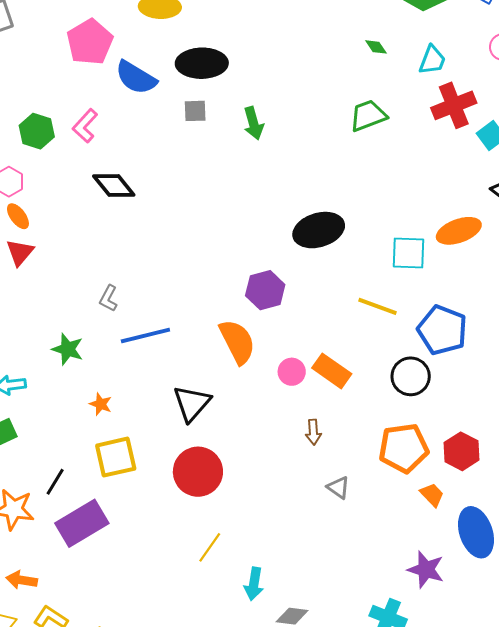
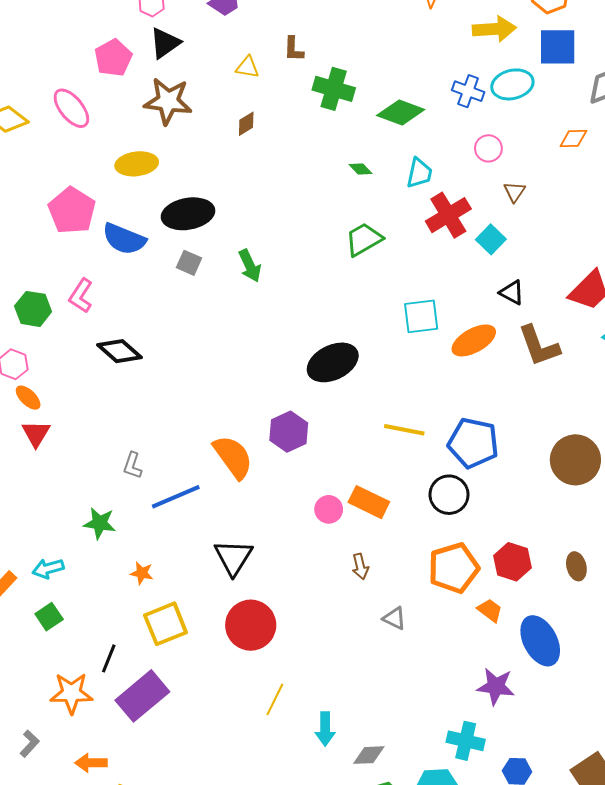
gray square: (195, 111) -> (189, 263), turned 35
cyan square: (408, 253) -> (421, 316), moved
orange semicircle: (237, 342) -> (233, 457), moved

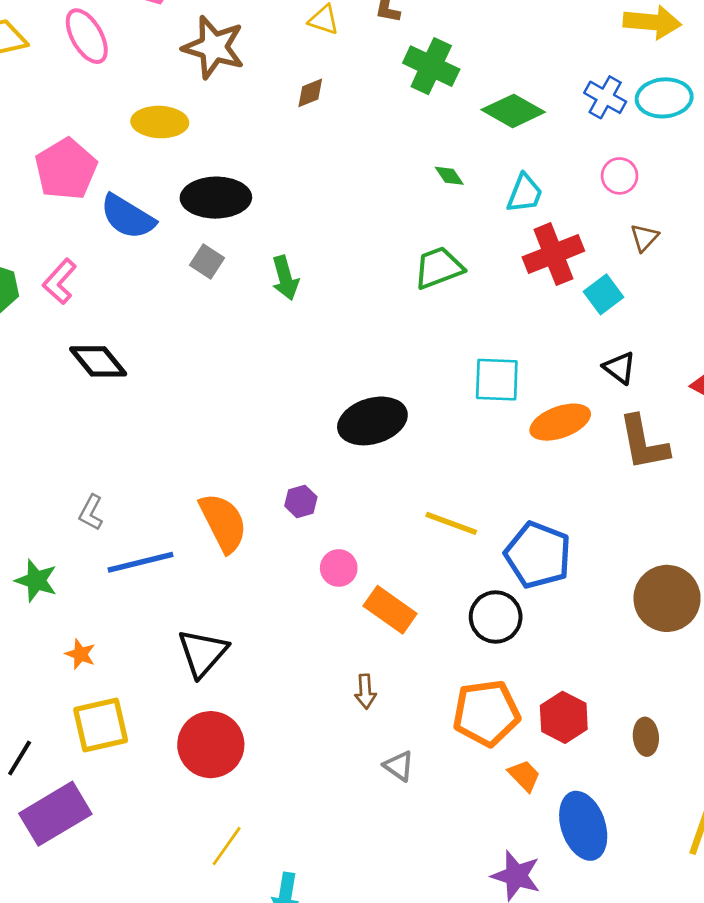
purple hexagon: (289, 432) -> (301, 501), size x0.6
pink circle: (329, 509) -> (339, 568), moved

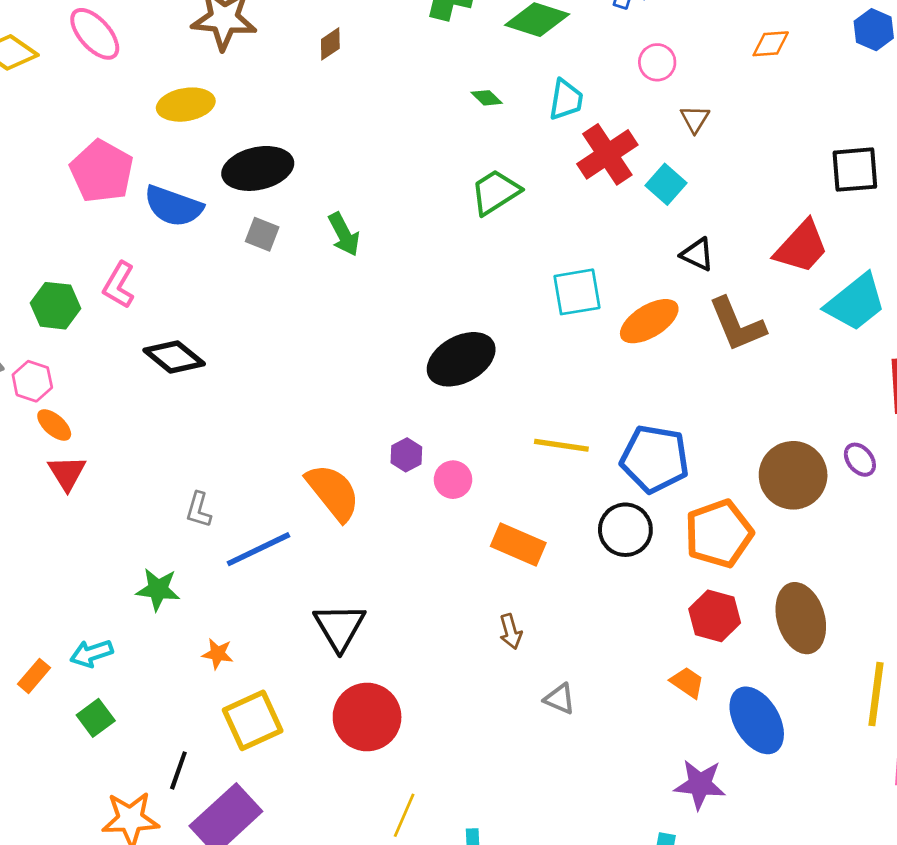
pink circle: (339, 568) -> (453, 480), moved
orange pentagon: (486, 713) -> (719, 534), moved
brown ellipse: (646, 737) -> (801, 618), size x1.8

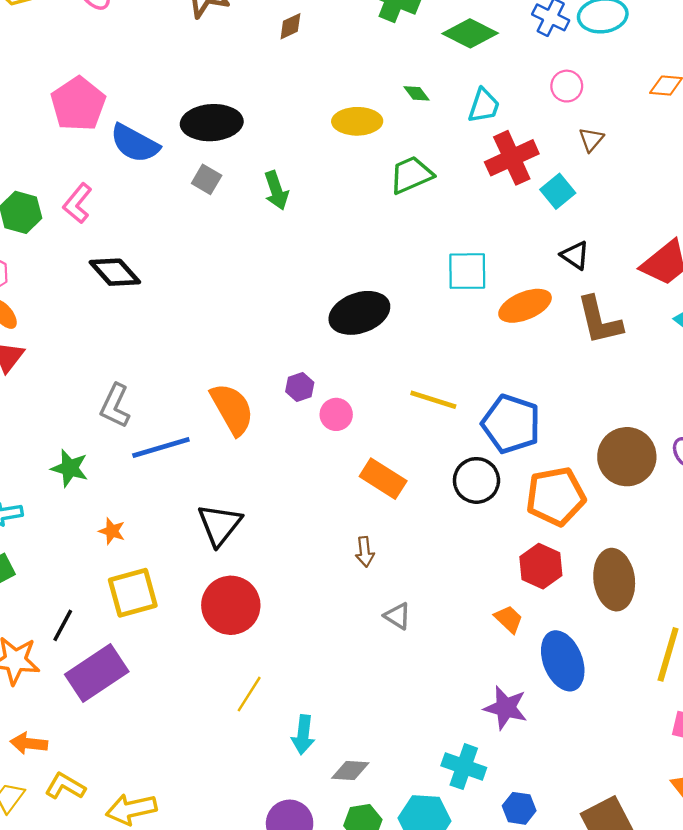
yellow ellipse: (186, 105) -> (357, 121), moved
gray L-shape: (199, 510) -> (115, 406), size x1.4

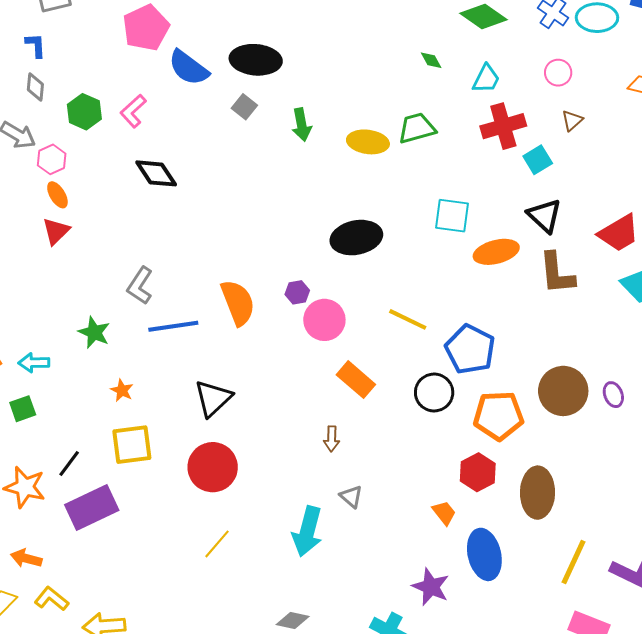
yellow ellipse: (357, 121) -> (368, 142), moved
black triangle: (575, 255) -> (544, 216), size x1.4
pink circle: (336, 414) -> (324, 320), size x1.5
cyan arrow: (303, 735) -> (307, 531), moved, size x1.5

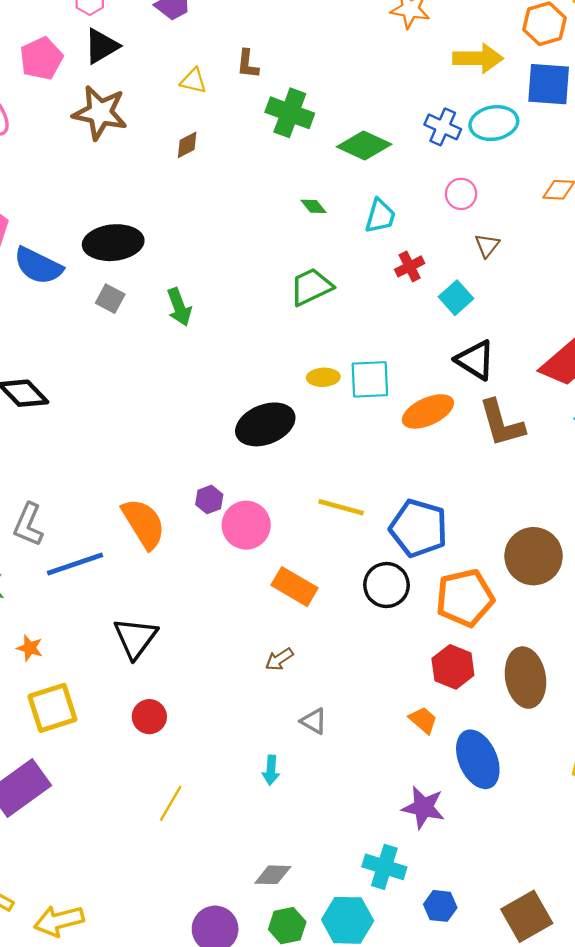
red cross: (503, 126) -> (410, 266), size x0.6
yellow ellipse: (368, 142) -> (323, 377), moved, size x0.7
brown arrow: (332, 439) -> (279, 659), turned 65
red circle: (213, 467) -> (149, 717), size x0.6
cyan arrow: (307, 531) -> (271, 770), size x0.5

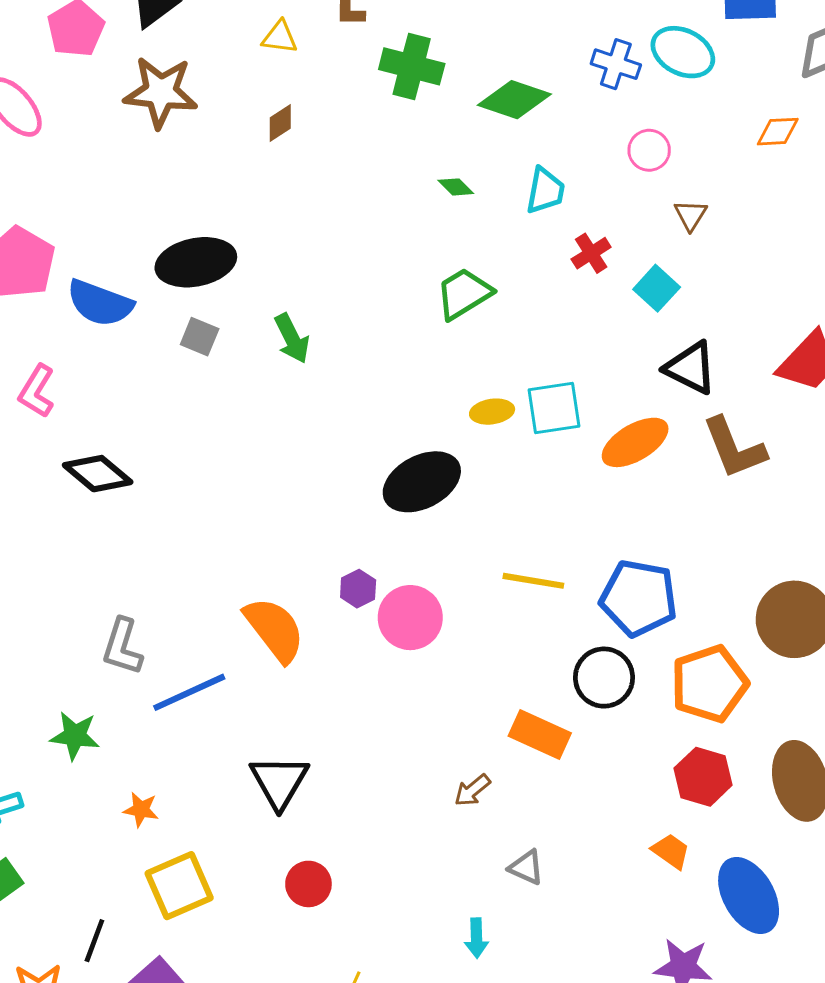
cyan ellipse: (494, 123) -> (683, 52), turned 42
orange rectangle: (295, 587) -> (540, 734), moved

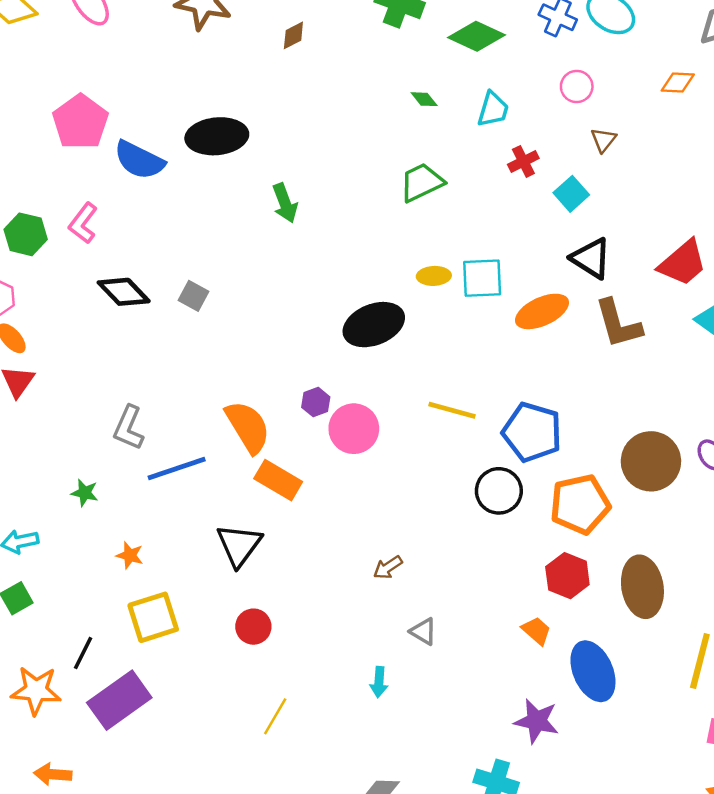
gray square: (200, 337) -> (194, 296), moved
orange rectangle: (540, 734) -> (278, 480), moved
green star: (75, 736) -> (85, 493), size x0.7

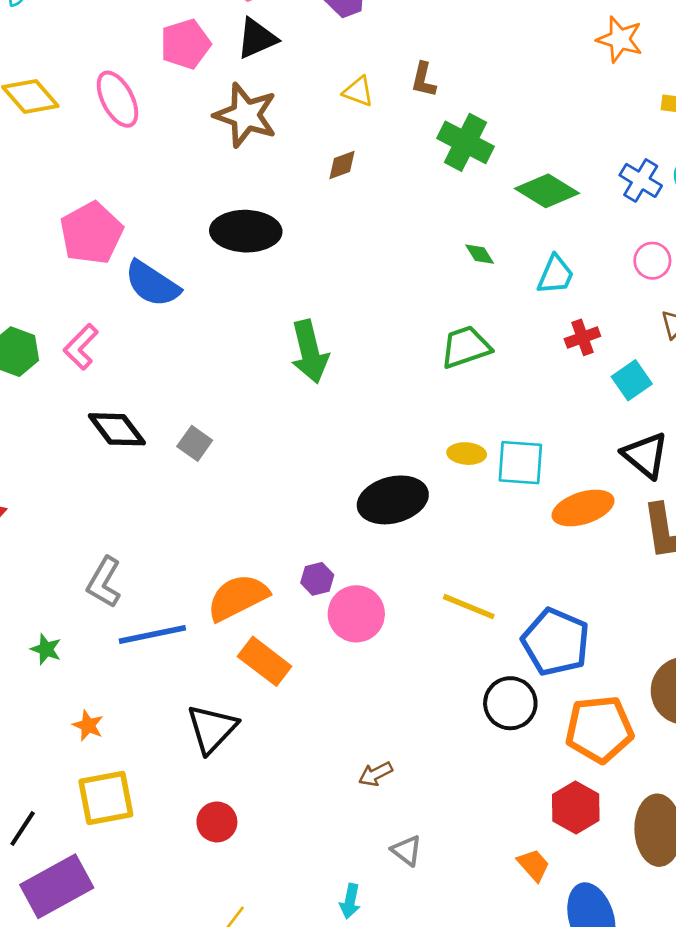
black ellipse: (217, 136) -> (246, 231), moved
green arrow: (285, 203) -> (310, 352), size x1.4
orange semicircle: (248, 427) -> (238, 597), turned -92

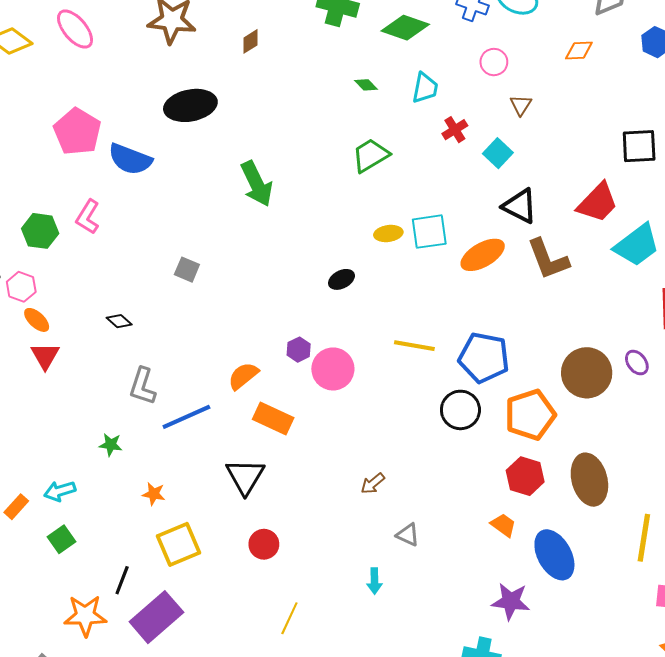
black diamond: (117, 429) -> (119, 321), moved, size x0.6
black ellipse: (393, 500) -> (341, 279), size x0.5
orange semicircle: (238, 597) -> (243, 376), size x0.7

